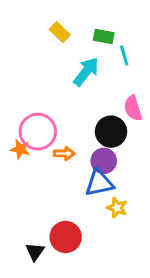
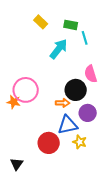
orange arrow: (64, 154) -> (63, 103), moved
purple circle: (104, 161) -> (88, 113), moved
red circle: (66, 237) -> (49, 143), moved
black triangle: (35, 252) -> (17, 164), moved

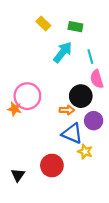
cyan line: (85, 38) -> (90, 57), moved
blue triangle: (68, 125) -> (72, 133), turned 35
red circle: (49, 143) -> (52, 165), moved

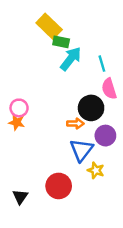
yellow rectangle: (43, 23) -> (49, 26), size x1.5
green rectangle: (75, 27) -> (61, 42), moved
pink circle: (27, 96) -> (19, 108), moved, size x0.6
blue triangle: (72, 133) -> (81, 150), turned 45

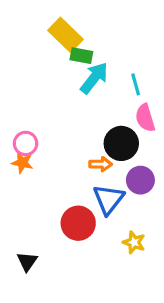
yellow star: (96, 170) -> (134, 242), moved
red circle: (59, 186) -> (78, 223), moved

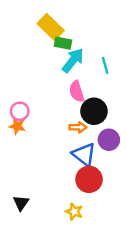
pink semicircle: (145, 118) -> (77, 91), moved
blue triangle: (109, 199) -> (84, 155), turned -30
red circle: (78, 223) -> (89, 179), moved
yellow star: (134, 242) -> (74, 212), moved

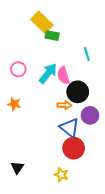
cyan arrow: (73, 60) -> (48, 73), moved
pink circle: (20, 111) -> (18, 69), moved

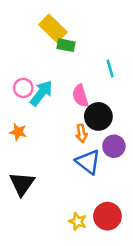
cyan arrow: (48, 73) -> (41, 93), moved
orange arrow: (64, 105) -> (82, 133), turned 80
red circle: (74, 148) -> (107, 216), moved
black triangle: (17, 168) -> (22, 184), moved, size x1.5

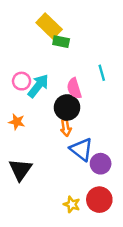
cyan line: (110, 69) -> (102, 73), moved
black circle: (98, 116) -> (67, 107), moved
orange arrow: (82, 133) -> (66, 128), moved
purple circle: (114, 146) -> (101, 164), moved

